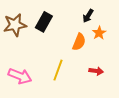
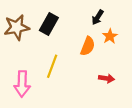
yellow line: (58, 70) -> (52, 66), moved
pink arrow: (20, 76) -> (22, 84), turned 70

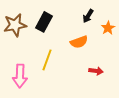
orange star: (110, 36) -> (108, 28), moved
orange semicircle: (88, 46) -> (79, 42), turned 48

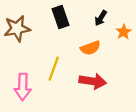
black rectangle: (44, 22) -> (61, 17), moved, turned -48
red arrow: (96, 71) -> (93, 81), moved, size x1.6

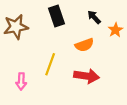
black arrow: (101, 18) -> (94, 17), turned 104
pink arrow: (23, 87) -> (21, 81), size x0.7

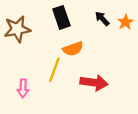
orange star: (115, 30) -> (125, 22), moved
orange semicircle: (84, 45) -> (73, 49), moved

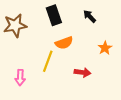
orange star: (125, 22) -> (105, 48), moved
red arrow: (94, 83) -> (82, 72), size x0.7

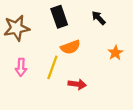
red arrow: (82, 72) -> (77, 84), moved
pink arrow: (20, 78) -> (21, 67), moved

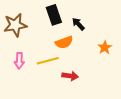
black arrow: (99, 18) -> (78, 24), moved
yellow line: (52, 67) -> (48, 61), turned 55

